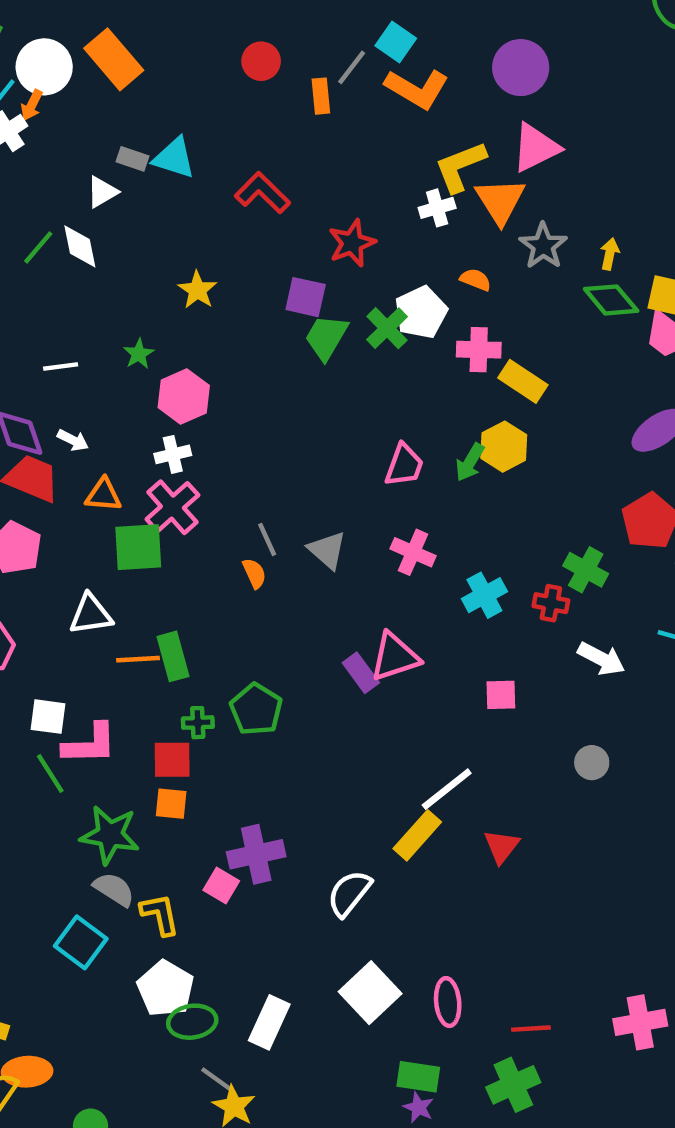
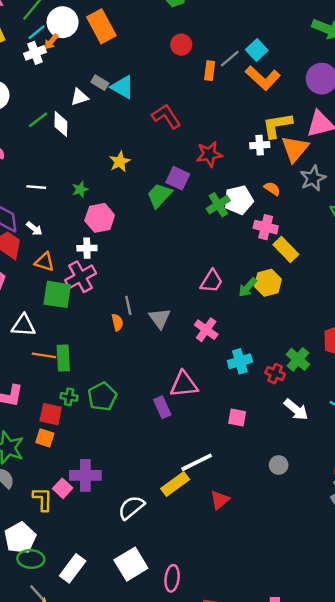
green trapezoid: (326, 337) -> (159, 195), moved
purple rectangle: (361, 673) -> (162, 407), moved
yellow L-shape: (160, 914) -> (43, 499), moved

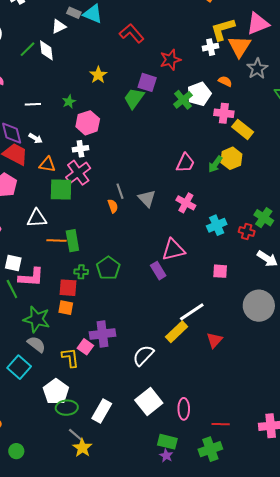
gray circle: (279, 465) -> (259, 306), size x2.0

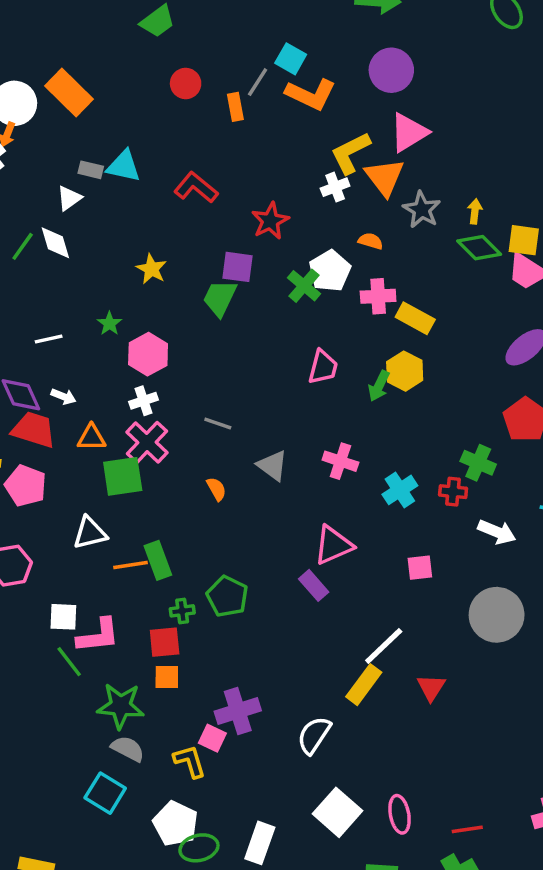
pink trapezoid: (185, 163) -> (323, 367), moved
gray line: (120, 191) -> (218, 424), moved, turned -42

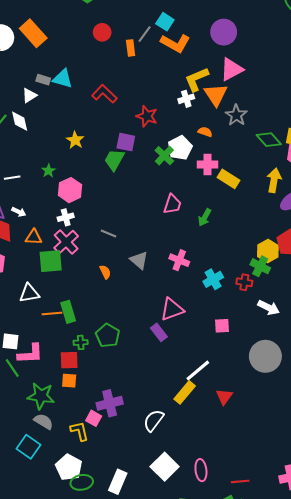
yellow arrow: (475, 211) -> (274, 180), moved, size x1.6
red star: (270, 221) -> (147, 116), turned -30
yellow hexagon: (405, 371) -> (268, 251), moved

